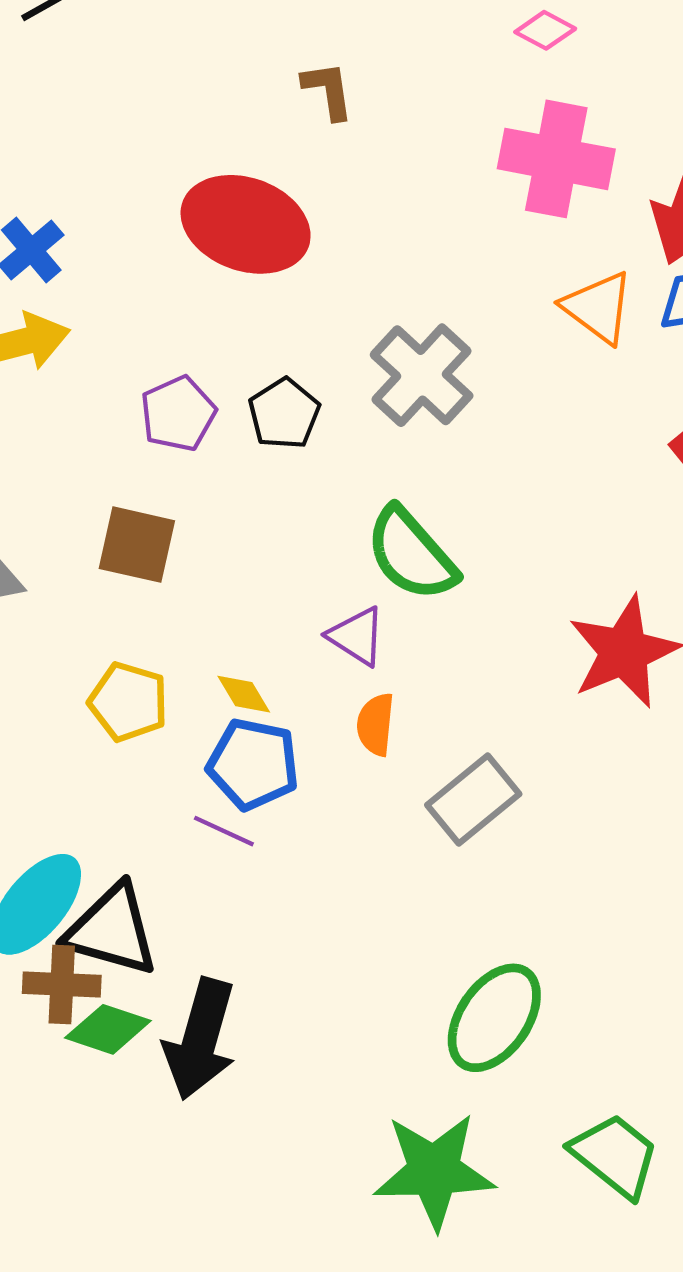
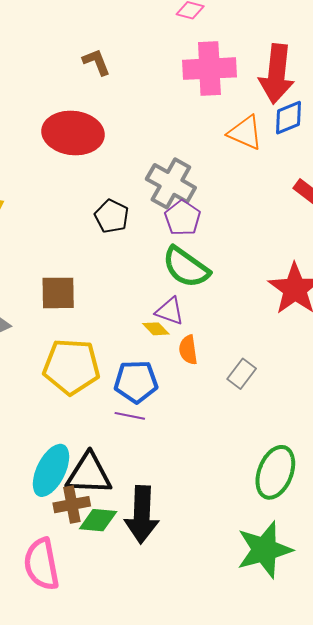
purple pentagon: (178, 414) -> (182, 218), moved
yellow diamond: (244, 694) -> (156, 329), moved
yellow pentagon: (128, 702) -> (71, 367), size x1.5
gray rectangle: (473, 800) -> (242, 374), size x0.7

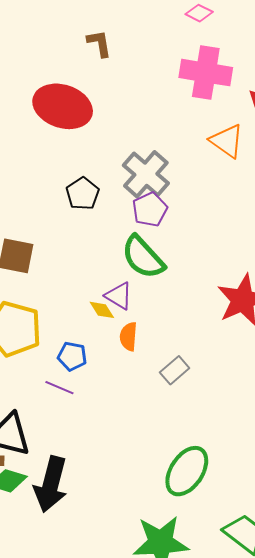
blue pentagon: (136, 382) -> (72, 356), size x0.7

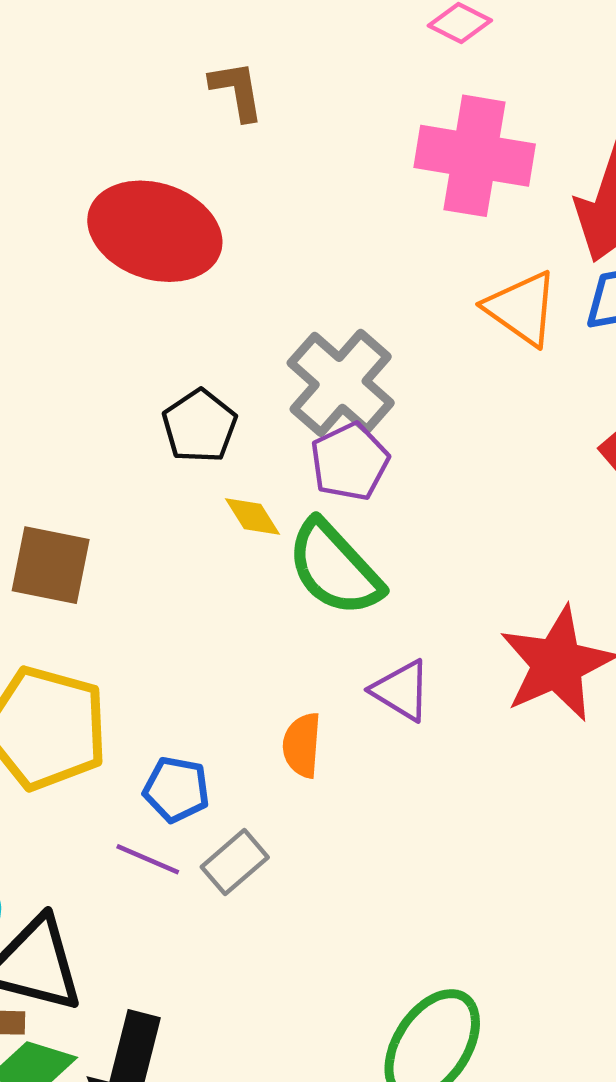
purple triangle: (119, 296) -> (401, 691), moved
yellow diamond: (102, 310) -> (252, 516), moved
gray rectangle: (175, 370) -> (235, 862), moved

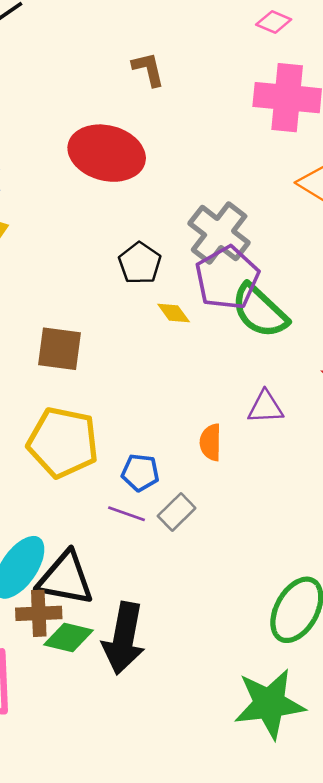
purple pentagon: (350, 462) -> (227, 278), size x1.4
green semicircle: (335, 568) -> (260, 311), moved
purple triangle: (401, 691) -> (266, 407), turned -30

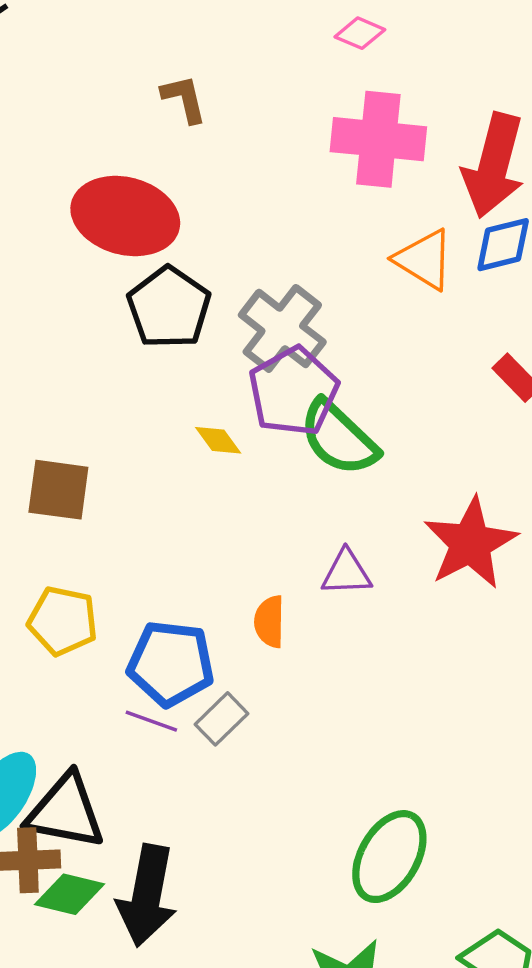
black pentagon: (140, 263) -> (169, 307), moved, size x1.4
yellow pentagon: (63, 442) -> (63, 621), size x0.7
blue pentagon: (140, 473) -> (171, 663), size x1.6

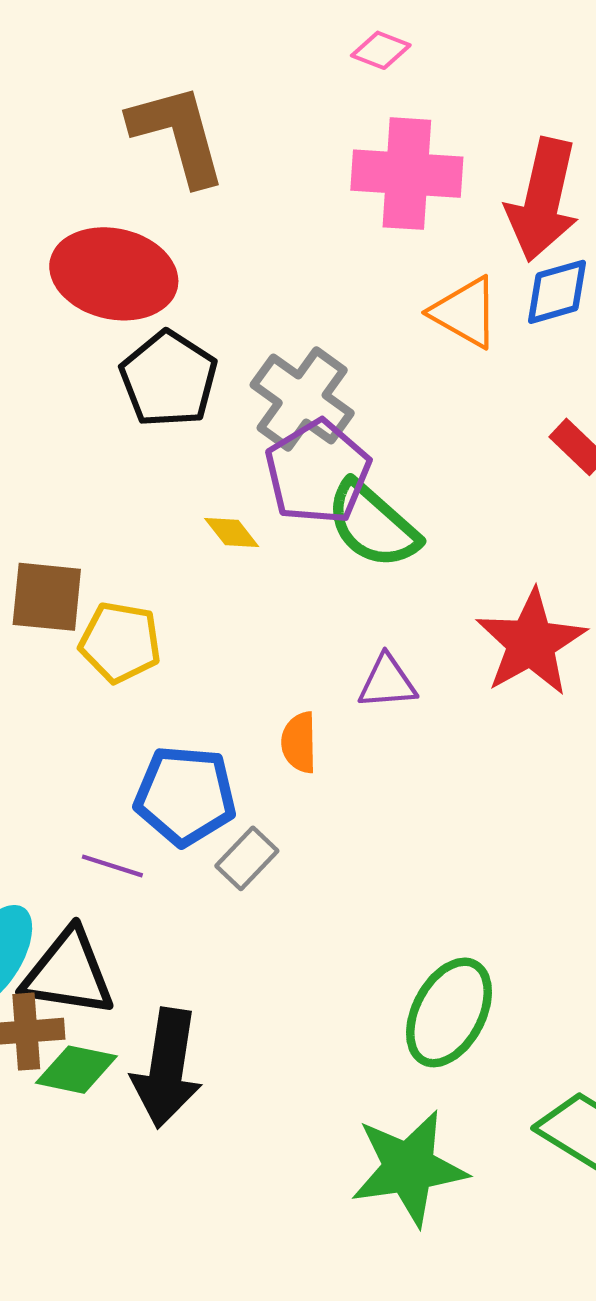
brown L-shape: (184, 99) -> (178, 134), size x1.8
yellow pentagon: (63, 621) -> (120, 642), moved
purple line: (151, 721) -> (112, 866), moved

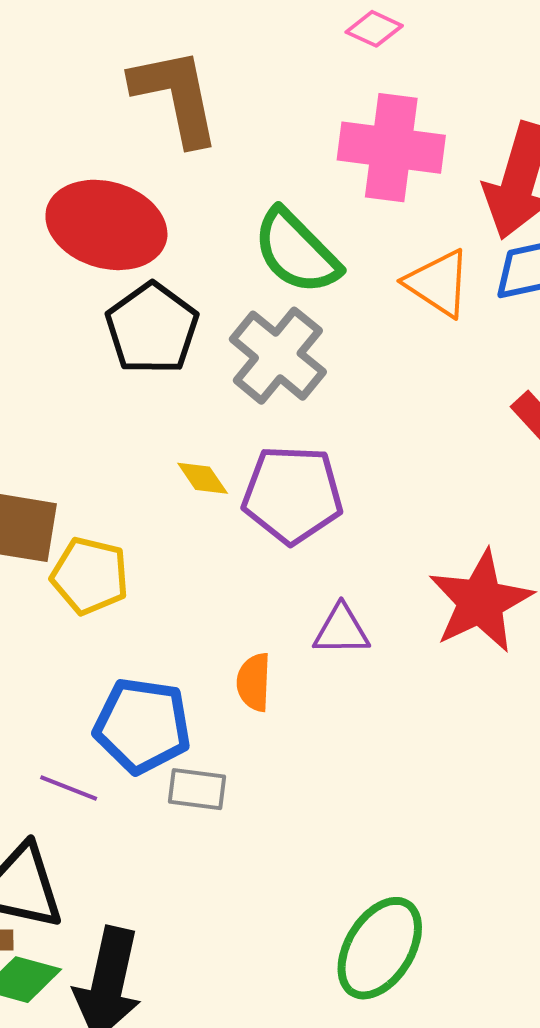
purple pentagon: (318, 472) -> (292, 494), moved, turned 30
green semicircle: (373, 525) -> (296, 252), moved
gray rectangle: (247, 858) -> (197, 789), turned 50

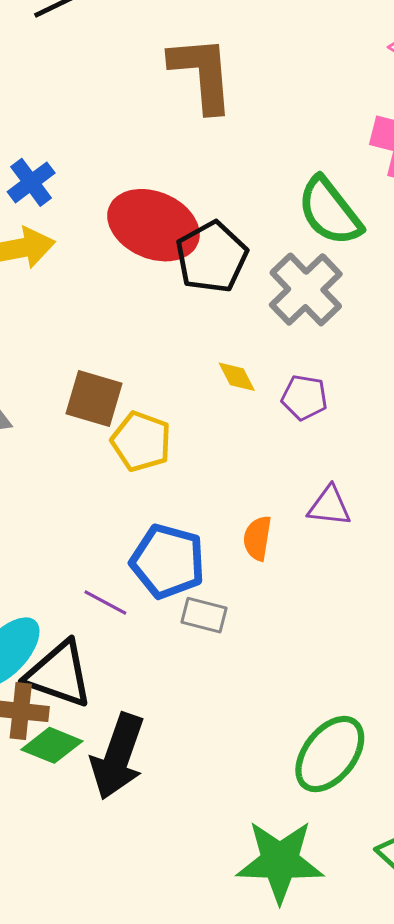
brown L-shape: (176, 96) -> (202, 74), moved
red ellipse: (106, 225) -> (153, 225), moved
purple pentagon: (292, 494) -> (304, 397), size x0.6

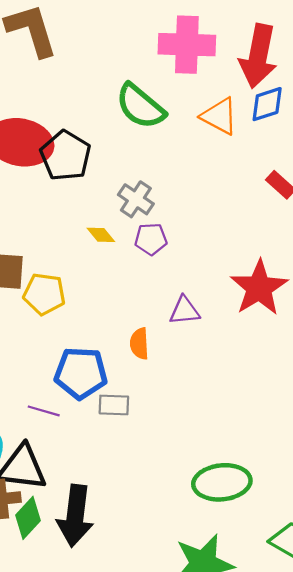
gray cross: (306, 289) -> (136, 199), moved, size x0.7
green diamond: (52, 745) -> (28, 518), turned -57
green ellipse: (330, 754) -> (222, 482), turned 58

